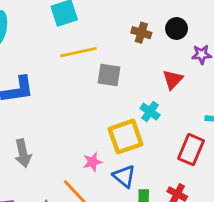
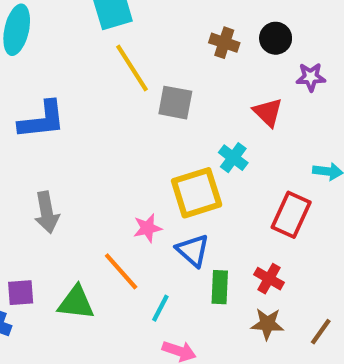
yellow line: (78, 52) -> (132, 68), turned 68
red triangle: (173, 80) -> (268, 112), turned -30

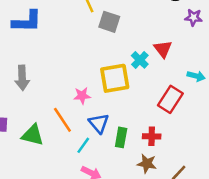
red triangle: (268, 112) -> (163, 49), moved
blue triangle: (193, 250) -> (99, 123), moved
red cross: (269, 279) -> (152, 136), turned -36

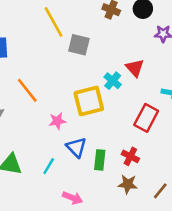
orange line: (62, 120) -> (27, 90), moved
red cross: (152, 136) -> (130, 156), turned 30
cyan line: (83, 145) -> (49, 166), moved

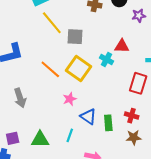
red triangle: (135, 68) -> (122, 46), turned -35
orange line: (27, 90) -> (50, 69), moved
yellow square: (89, 101) -> (78, 68), moved, turned -30

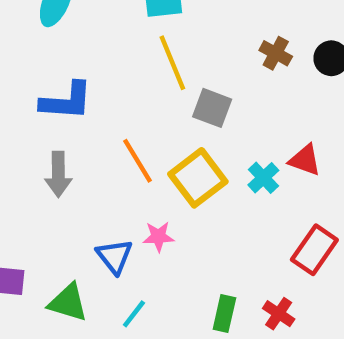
gray arrow: (20, 98) -> (58, 174), moved
blue triangle: (88, 117) -> (114, 256), moved

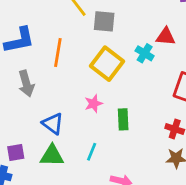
orange line: (138, 161) -> (58, 52), moved, turned 56
blue triangle: (114, 256) -> (53, 124), moved
green rectangle: (224, 313) -> (123, 119), moved

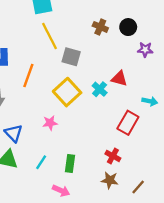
green rectangle: (123, 119) -> (70, 164), moved

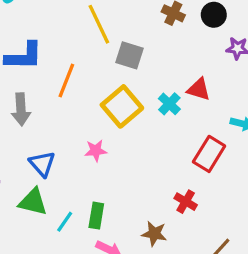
cyan line: (41, 162) -> (65, 222), moved
green rectangle: (70, 164) -> (96, 216), moved
brown star: (110, 180) -> (154, 234), moved

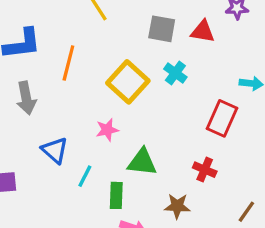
gray square: (129, 55) -> (162, 29), moved
red triangle: (199, 89) -> (203, 31), moved
green triangle: (33, 202) -> (142, 162), moved
cyan line: (65, 222) -> (85, 176), moved

